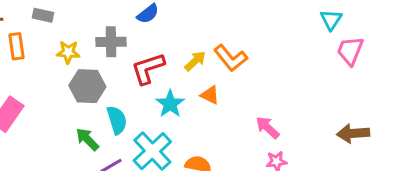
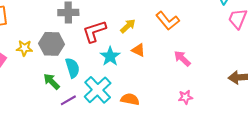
yellow star: (68, 52) -> (24, 48), moved
orange L-shape: (231, 58) -> (168, 21), moved
pink arrow: (268, 127) -> (182, 58), moved

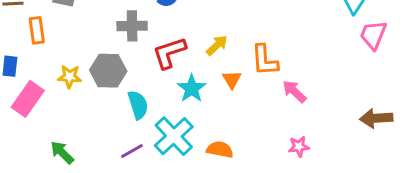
orange L-shape: (168, 21) -> (265, 60), moved, turned 35
orange triangle: (138, 50) -> (232, 80), turned 32
green arrow: (52, 81) -> (62, 152), moved

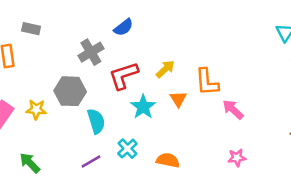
gray cross: (132, 26) -> (91, 52), turned -30
yellow star: (70, 77) -> (36, 109), moved
cyan cross: (174, 136) -> (127, 149), size x0.6

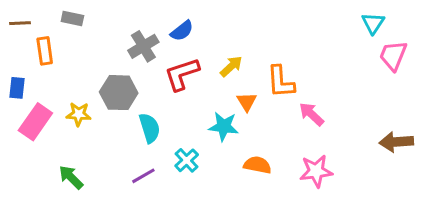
blue semicircle: (124, 27) -> (182, 31), moved
cyan star: (143, 107) -> (224, 126), moved, turned -30
pink star: (237, 158) -> (316, 171), size x1.5
orange semicircle: (168, 160) -> (257, 165), moved

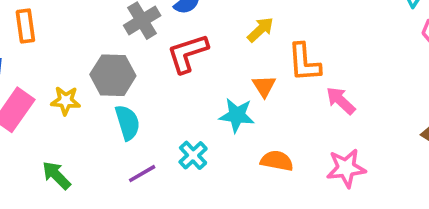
yellow arrow: (231, 66) -> (260, 30), moved
cyan semicircle: (150, 128) -> (127, 123), moved

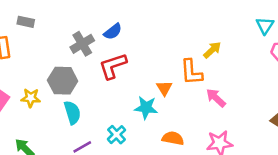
yellow arrow: (260, 30) -> (212, 50), moved

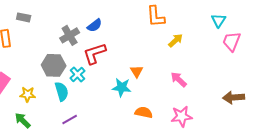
orange L-shape: (191, 72) -> (156, 16), moved
yellow star: (31, 98) -> (28, 94), moved
cyan cross: (117, 135) -> (78, 74), moved

